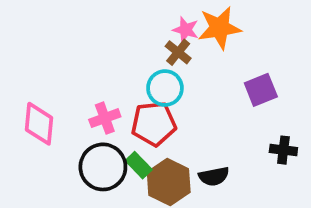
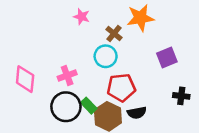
pink star: (186, 30) -> (82, 17), moved
red pentagon: (154, 124) -> (121, 88), moved

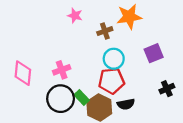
brown cross: (114, 33) -> (105, 31), turned 32
cyan circle: (106, 56) -> (114, 59), moved
black cross: (181, 96) -> (167, 89), turned -32

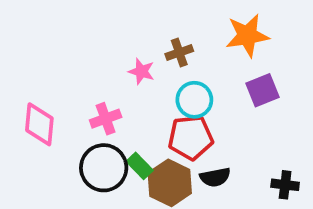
pink star: (75, 16) -> (141, 71), moved
orange star: (129, 17) -> (247, 35), moved
black cross: (167, 89) -> (285, 185), moved, turned 32

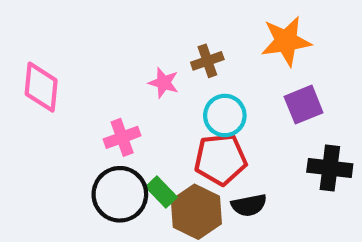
pink diamond: (39, 124) -> (41, 87), moved
black cross: (285, 185) -> (330, 168), moved, size x1.4

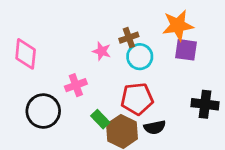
purple square: (304, 105) -> (186, 50), moved, turned 30
cyan circle: (225, 116) -> (140, 57), moved
black circle: (120, 194) -> (43, 111), moved

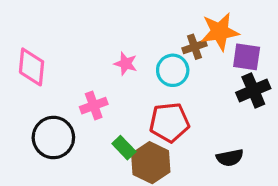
brown cross: (129, 38) -> (195, 47), moved
purple square: (186, 50) -> (247, 57), moved
black cross: (205, 104) -> (253, 90), moved, turned -30
black semicircle: (155, 127) -> (230, 158), moved

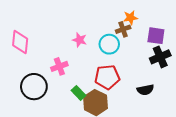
orange star: (220, 32) -> (130, 18), moved, size x0.6
black semicircle: (230, 158) -> (145, 90), moved

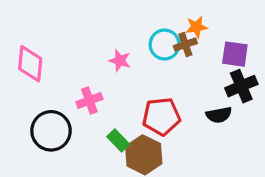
cyan circle: (109, 44) -> (165, 45), moved
black semicircle: (145, 90) -> (219, 115), moved

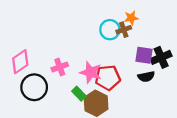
purple square: (235, 54) -> (144, 55), moved
pink star: (120, 61) -> (91, 72), moved, size x1.5
pink diamond: (30, 64) -> (20, 62), moved, turned 50

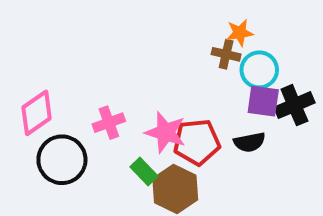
cyan circle: (110, 30) -> (259, 70), moved
brown cross: (124, 30) -> (226, 54), turned 32
black semicircle: (146, 77) -> (249, 142), moved

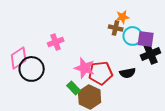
purple square: (263, 101) -> (146, 39), moved
pink cross: (109, 123) -> (56, 42), moved
black circle: (62, 160) -> (32, 69), moved

